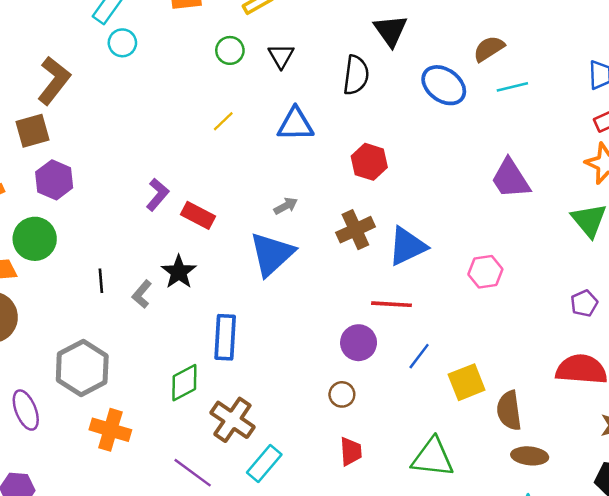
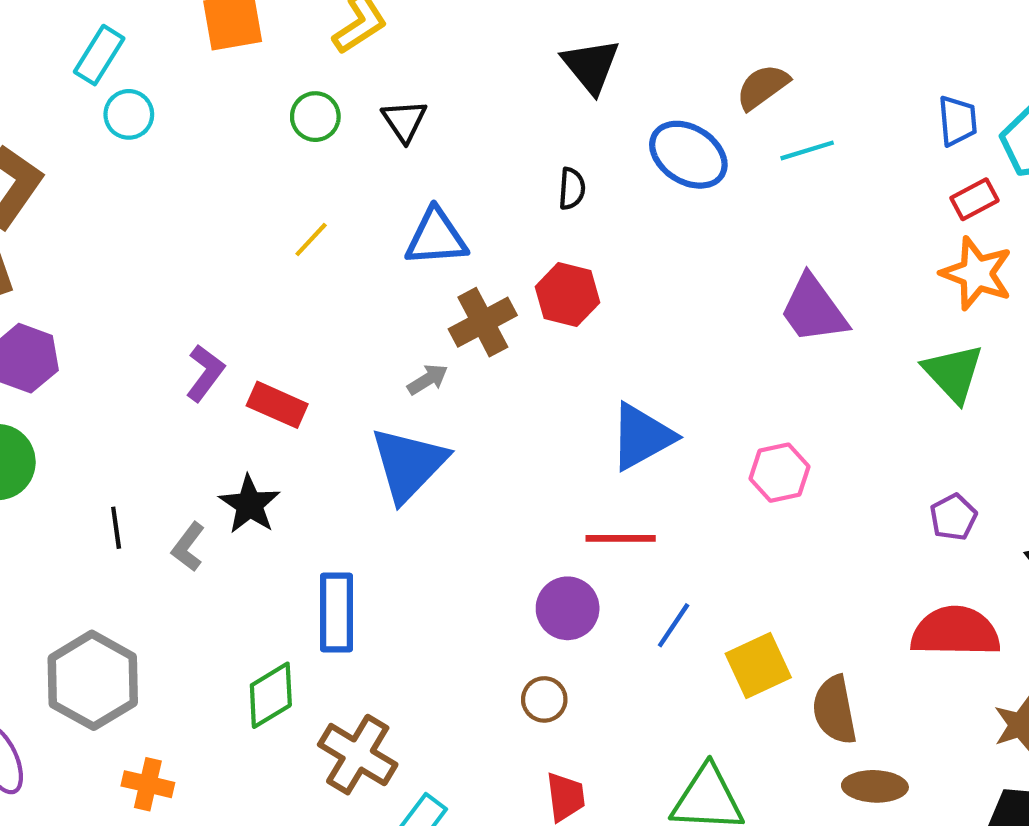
black semicircle: (356, 75) -> (572, 189), moved, size x0.6
brown cross: (355, 230) -> (483, 322), moved
orange cross: (110, 430) -> (148, 784), size x0.7

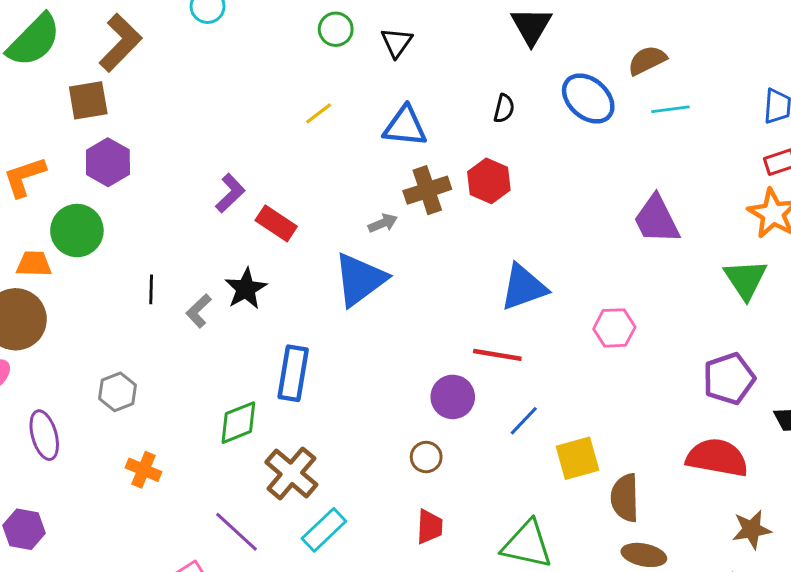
purple pentagon: (953, 517) -> (729, 379), size x1.6
gray hexagon: (93, 680) -> (117, 392), size x0.6

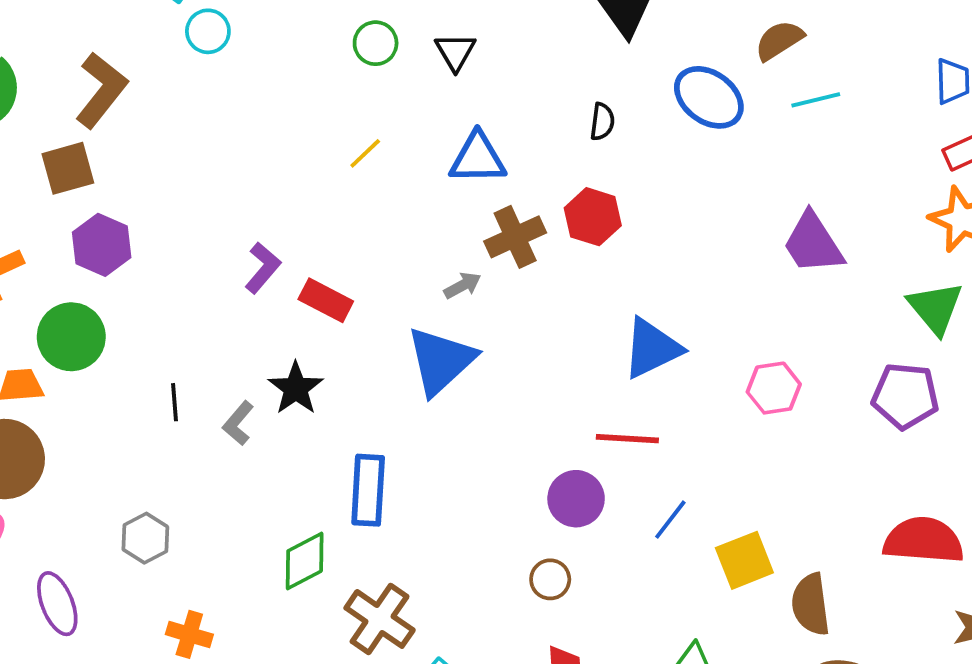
purple pentagon: (729, 379) -> (905, 396), moved, turned 30

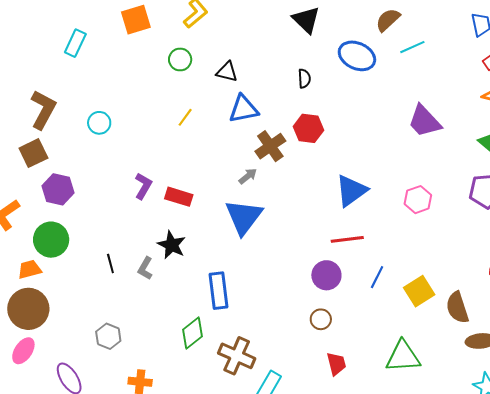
cyan circle: (208, 31) -> (99, 123), moved
black triangle: (455, 52) -> (227, 72), moved, turned -35

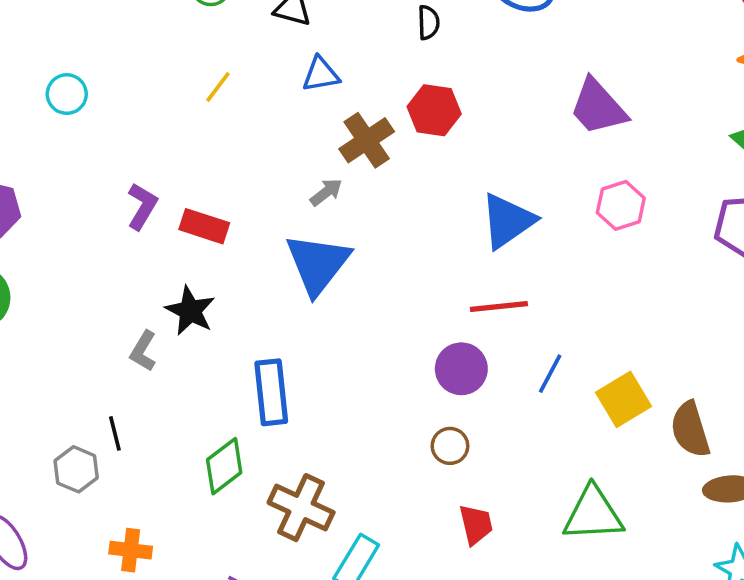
blue triangle: (244, 109) -> (321, 74), size x0.7
purple trapezoid: (424, 121) -> (598, 107), moved
pink hexagon: (418, 200) -> (621, 205), moved
black line: (110, 264) -> (115, 433), moved

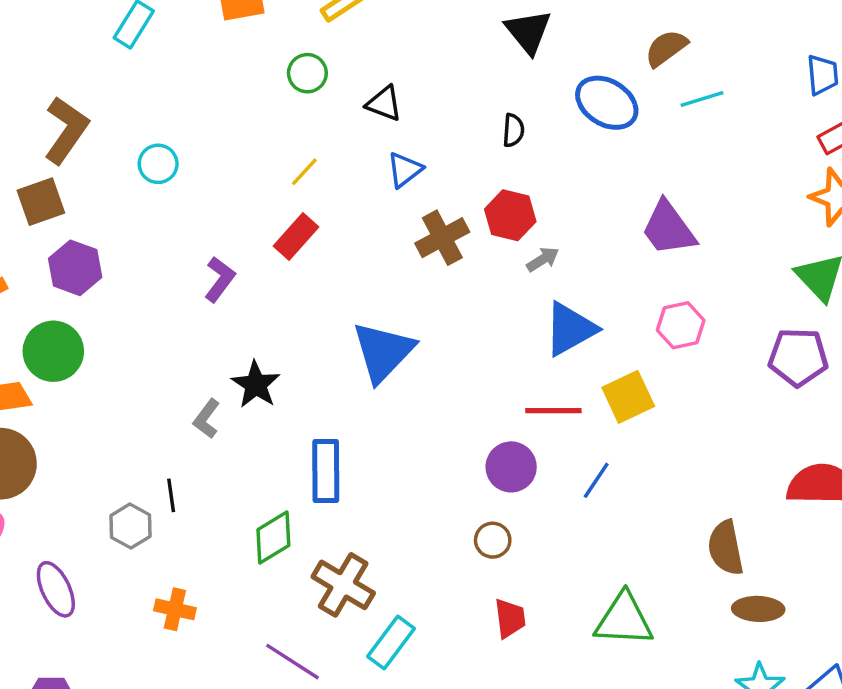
blue triangle: (321, 74) -> (405, 170), turned -33
gray arrow: (326, 192) -> (543, 259), moved
red rectangle: (204, 226) -> (296, 236), moved, turned -72
yellow square: (624, 399) -> (628, 397), moved

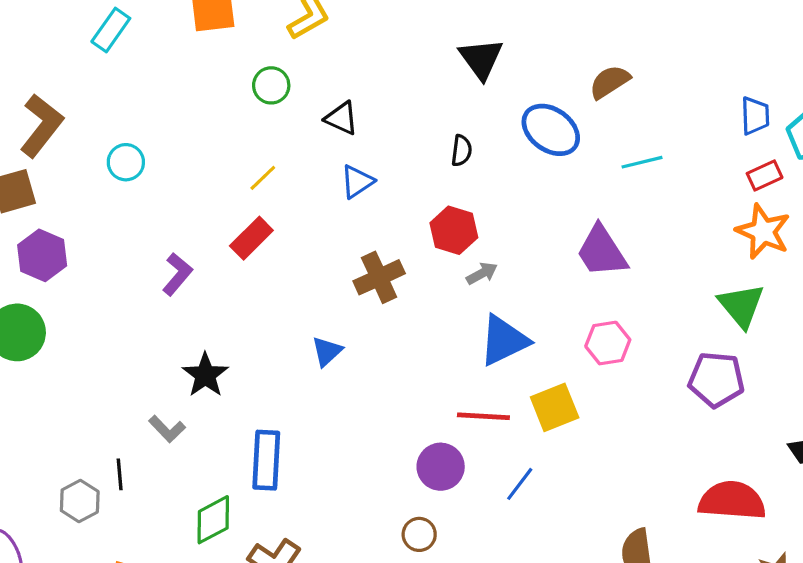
cyan line: (702, 99) -> (642, 162), moved
brown cross: (442, 238) -> (379, 277), moved
blue triangle: (383, 352) -> (327, 351), size x0.5
gray L-shape: (207, 419) -> (167, 429), moved, turned -84

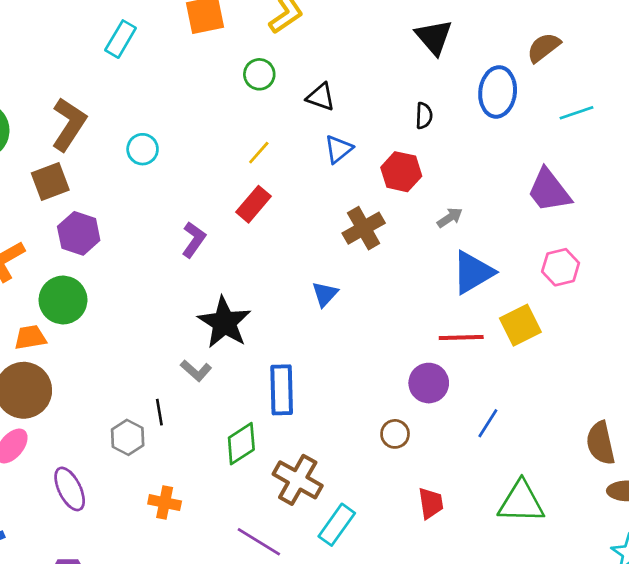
blue ellipse: (551, 130) -> (498, 92), turned 66
red hexagon: (454, 230) -> (401, 172), moved
black star: (205, 375) -> (224, 323), size x1.4
blue line: (520, 484) -> (488, 423), moved
brown circle: (419, 534) -> (395, 434), moved

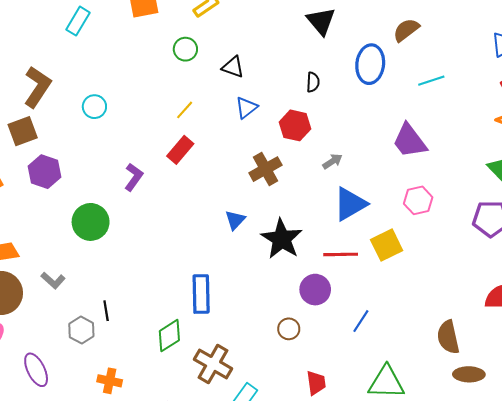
green circle: (63, 300) -> (91, 222), moved
black star: (224, 323) -> (282, 239), moved
gray L-shape: (196, 371) -> (53, 280), moved

